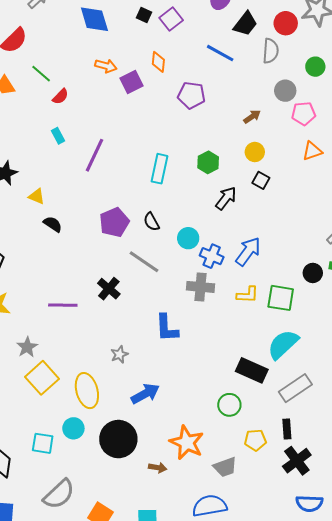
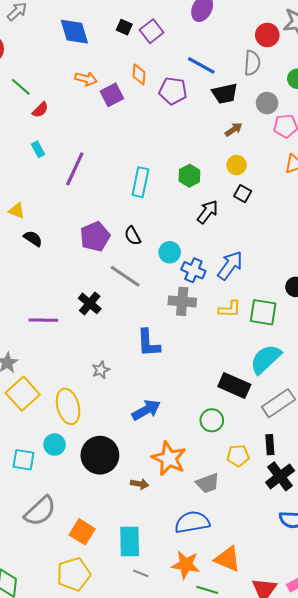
black trapezoid: (245, 24) -> (225, 94), moved, turned 40
purple pentagon: (191, 95) -> (173, 91), moved
blue arrow: (145, 394) -> (146, 410), moved

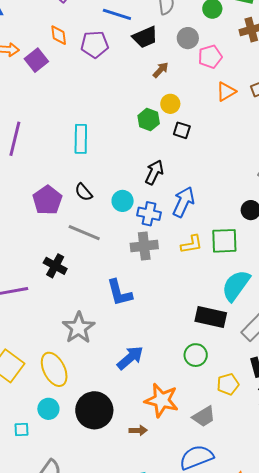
green hexagon: (189, 176) -> (149, 120), moved
black arrow: (208, 212) -> (154, 172), moved
gray star: (101, 370) -> (79, 328), size x1.8
cyan square: (24, 460) -> (21, 429), size x0.7

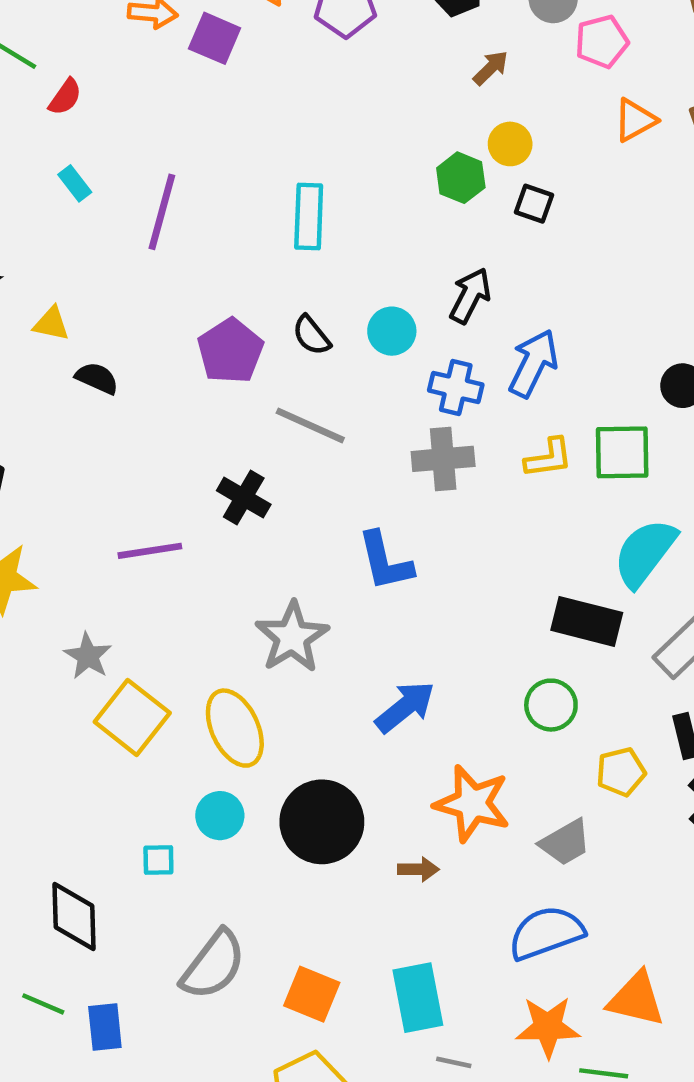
purple square: (36, 60) -> (215, 38), turned -30
cyan circle: (123, 201) -> (392, 331), moved

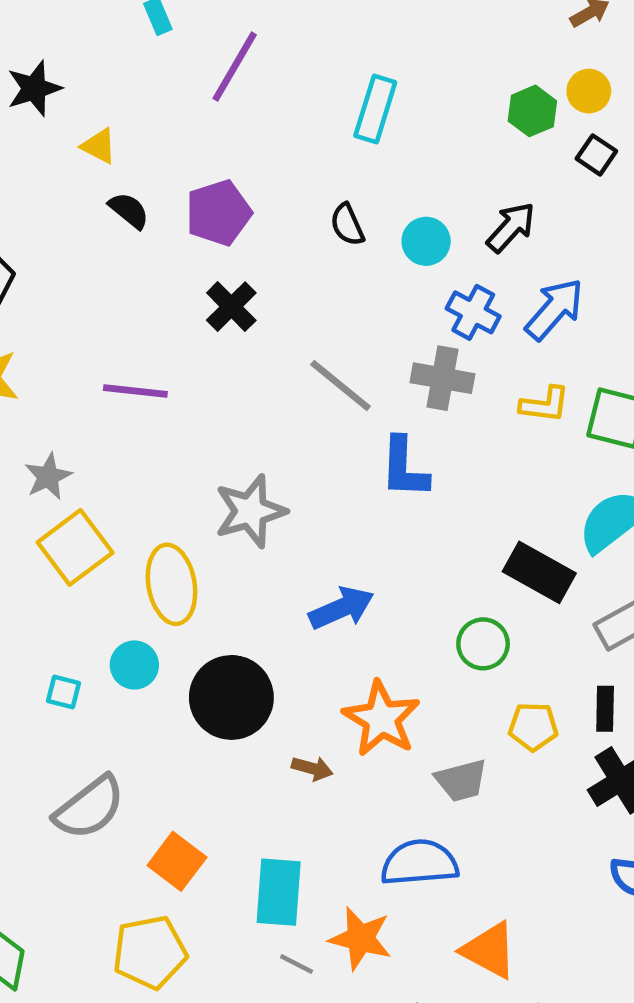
purple pentagon: (230, 351) -> (218, 213), moved
gray line: (310, 425) -> (340, 385), moved
black cross: (244, 498) -> (231, 307), moved
blue L-shape: (385, 561) -> (404, 468), moved
orange star: (548, 1027) -> (360, 938), moved

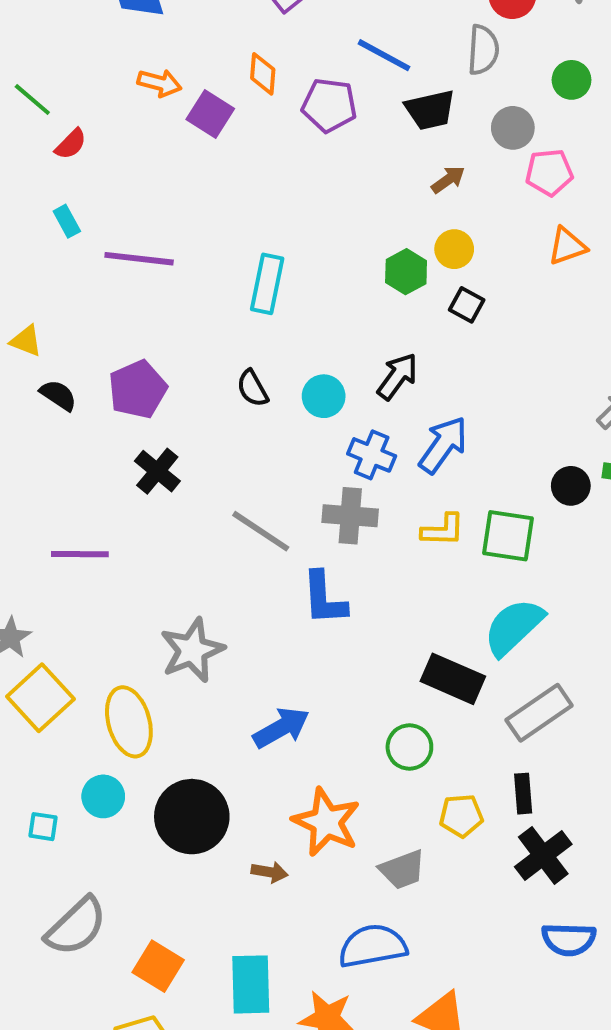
purple line: (235, 67) -> (139, 259), turned 72

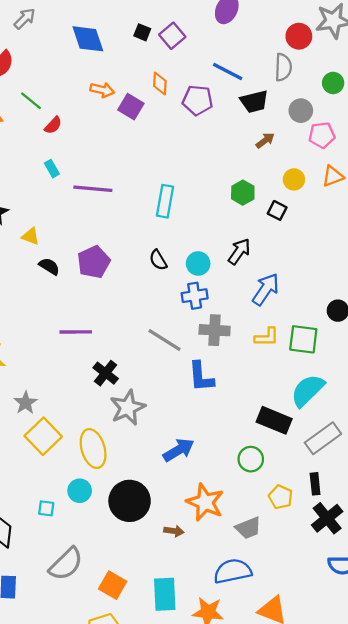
yellow circle: (454, 249) -> (294, 179), moved
blue cross: (372, 455) -> (195, 296), moved, turned -30
black cross: (157, 471) -> (106, 373), moved
purple line: (80, 554) -> (76, 332), moved
yellow pentagon: (461, 816) -> (281, 497), turned 30

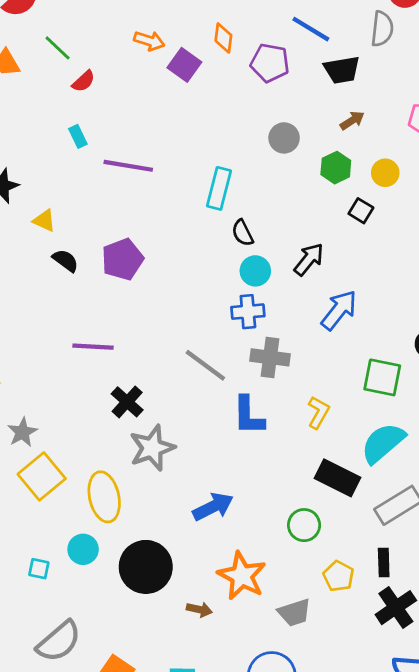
gray circle: (301, 111) -> (284, 138), moved
green hexagon: (243, 193) -> (336, 168), moved
black semicircle: (158, 260) -> (243, 233), moved
yellow L-shape: (267, 337) -> (318, 412), moved, turned -65

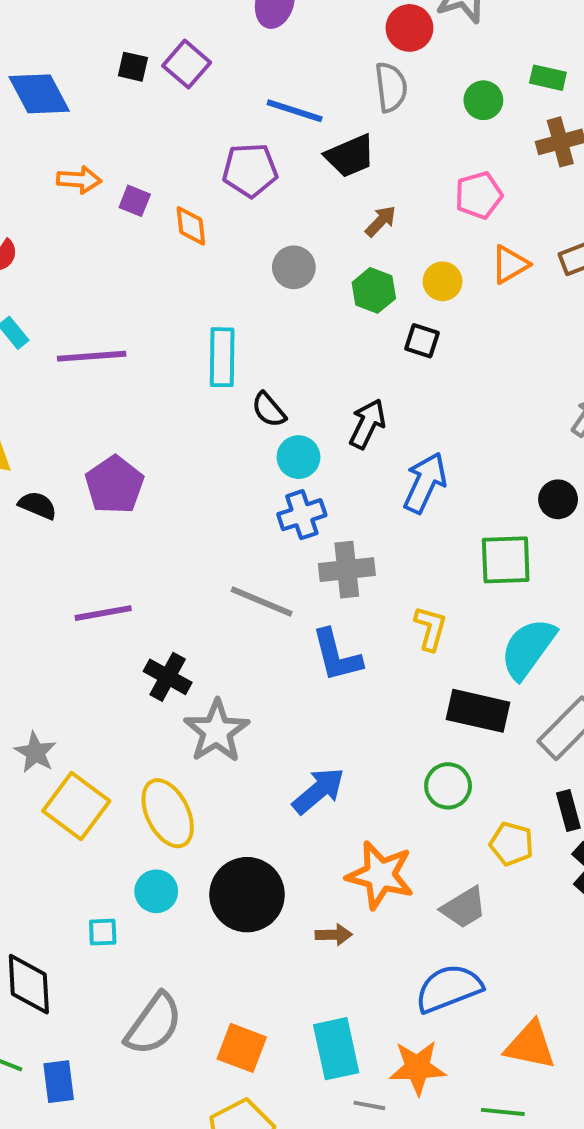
orange diamond: (223, 38) -> (191, 226), moved
purple square: (184, 65) -> (135, 201), size x0.7

